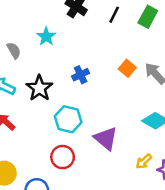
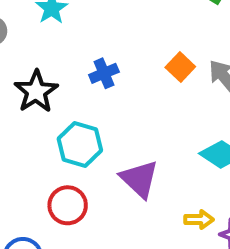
yellow arrow: (144, 161) -> (199, 220), turned -140

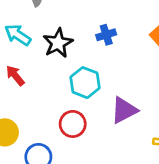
purple triangle: (139, 179) -> (124, 110), turned 44

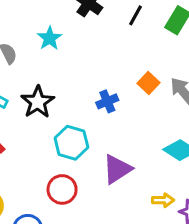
blue cross: (106, 35) -> (107, 101), moved

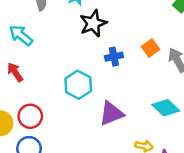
black star: (38, 102) -> (93, 23), moved
red circle: (62, 189) -> (30, 116), moved

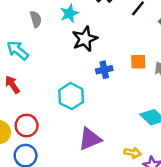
orange square: (150, 48) -> (138, 62), turned 35
purple triangle: (111, 113) -> (90, 139), moved

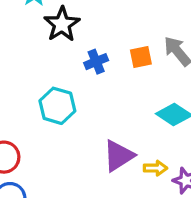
orange square: (138, 62) -> (141, 57), moved
purple triangle: (90, 139) -> (119, 156), moved

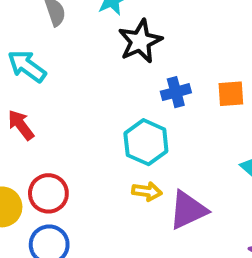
cyan hexagon: (57, 106) -> (146, 142), moved
yellow arrow: (155, 168) -> (147, 191), moved

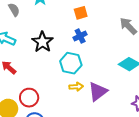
black star: (140, 41) -> (42, 42), moved
orange square: (231, 94) -> (81, 13), moved

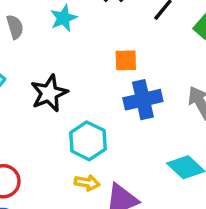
blue cross: (80, 36) -> (143, 100), moved, size x1.5

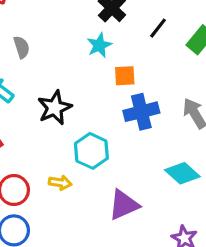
cyan star: (64, 18) -> (99, 45), moved
yellow arrow: (87, 183) -> (60, 183), moved

